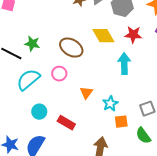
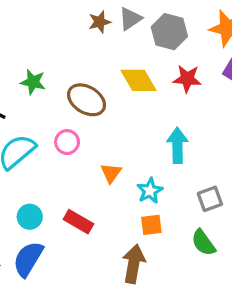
green star: (32, 44) -> (33, 82), moved
cyan arrow: (124, 64) -> (177, 145), moved
cyan circle: (39, 112) -> (30, 217), moved
orange square: (121, 122) -> (151, 225), moved

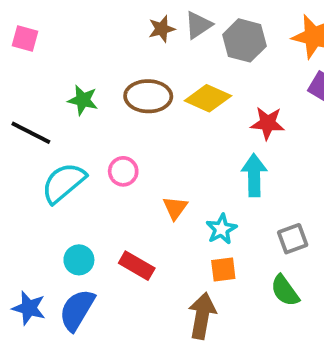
red star: (187, 79) -> (268, 123), moved
yellow diamond: (138, 80) -> (208, 98), turned -36
brown ellipse: (87, 100) -> (148, 96), moved, turned -30

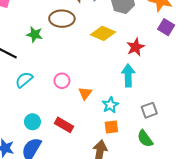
brown ellipse: (148, 96) -> (62, 19), moved
red star: (268, 123) -> (136, 47), turned -30
pink circle: (123, 171) -> (62, 81), moved
cyan semicircle: (64, 183) -> (24, 80), size x0.7

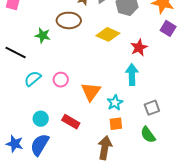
pink circle: (62, 81) -> (61, 80), moved
orange triangle: (85, 93) -> (91, 92), size x1.5

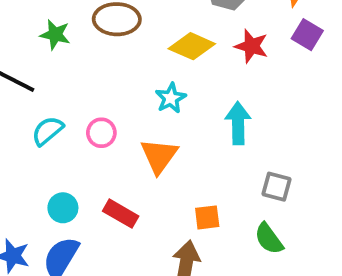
green star: (43, 35) -> (55, 35), moved
red star: (139, 47) -> (251, 46), moved, turned -30
cyan star: (115, 103) -> (171, 98), moved
gray square: (152, 108) -> (277, 187), turned 35

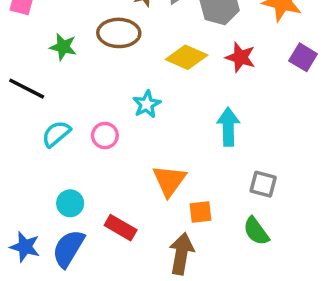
purple square: (307, 35) -> (303, 57), moved
cyan star: (171, 98) -> (147, 104), moved
orange triangle: (159, 156) -> (169, 181), moved
red rectangle: (121, 214) -> (121, 228), moved

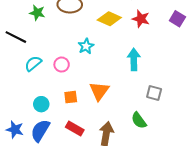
orange square: (201, 212) -> (71, 97), moved
red rectangle: (121, 228) -> (75, 129), moved
green semicircle: (256, 231) -> (139, 120), moved

